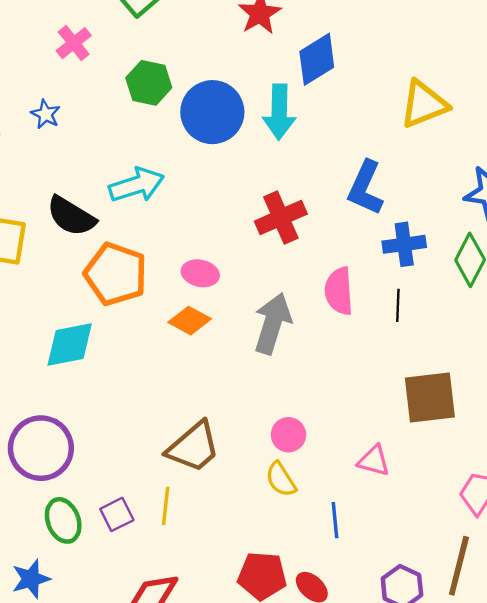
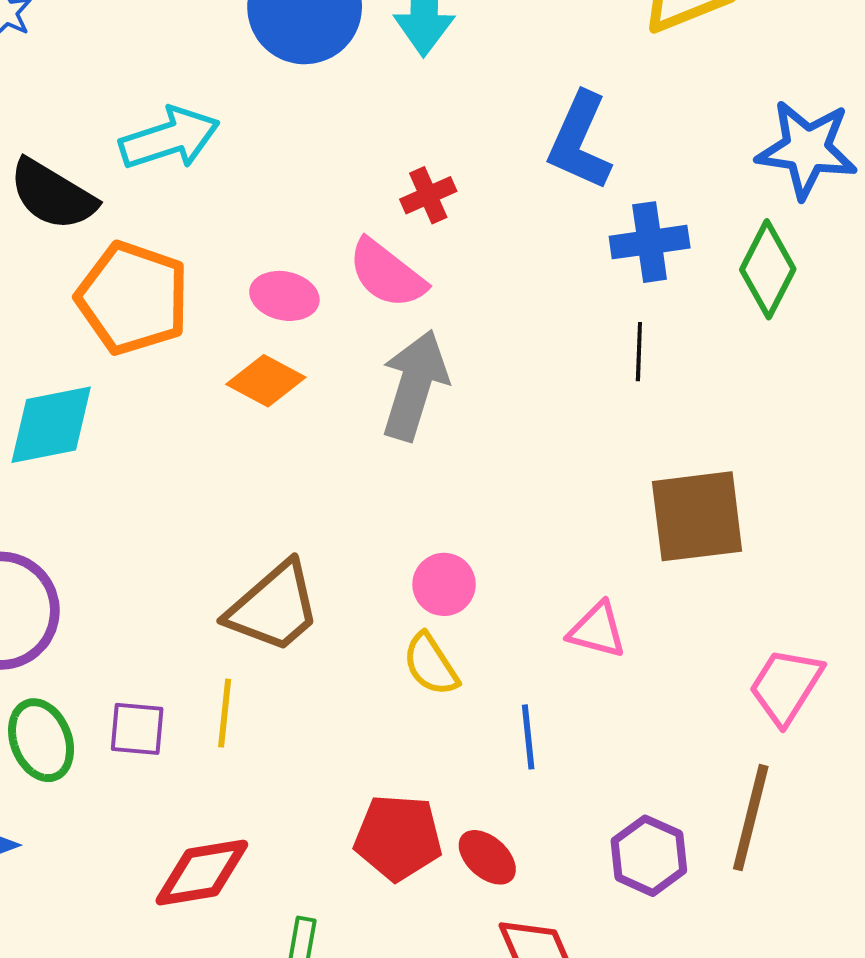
red cross: (281, 218) -> (428, 195), size x0.6
pink semicircle: (339, 291) -> (387, 274), moved, turned -48
purple square: (117, 514) -> (137, 729), turned 32

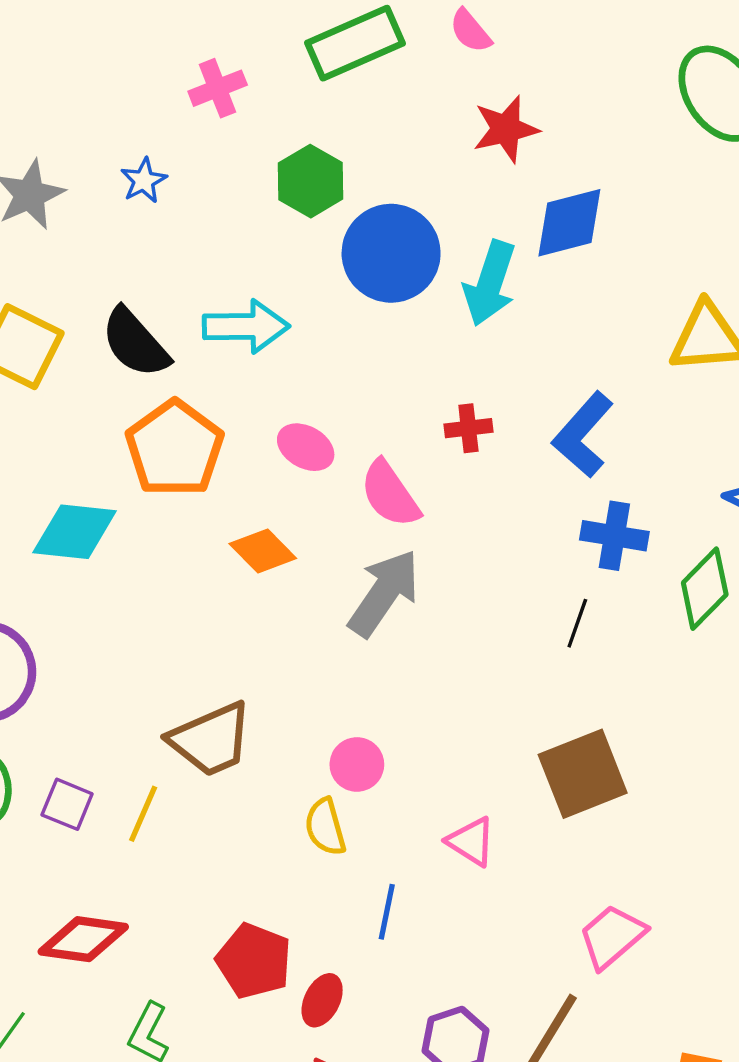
red cross: (428, 195) -> (468, 428), moved
pink ellipse: (284, 296) -> (306, 447), moved
brown square: (697, 516) -> (583, 774), turned -32
red ellipse: (487, 857) -> (322, 1000), turned 57

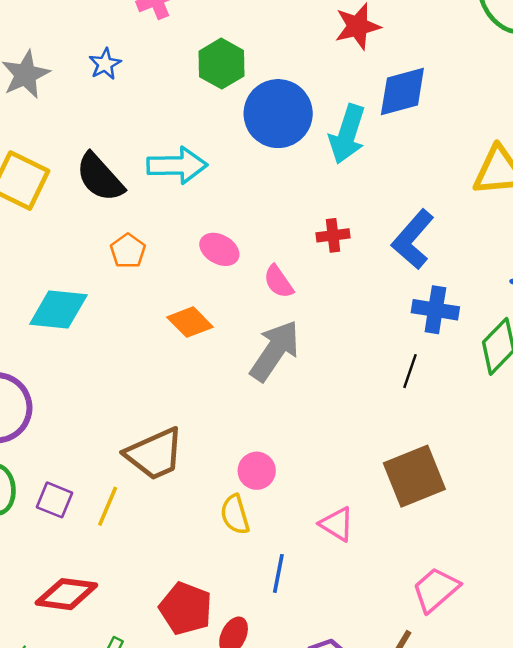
orange pentagon: (175, 448) -> (128, 251), size x0.5
pink semicircle: (390, 494) -> (278, 282), size x0.7

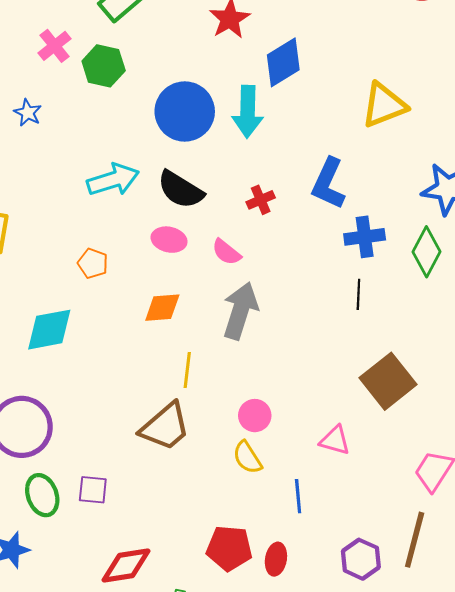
green hexagon: (221, 64) -> (104, 66), moved
black semicircle: (100, 177) -> (181, 190), moved
orange diamond: (190, 322) -> (162, 308), turned -33
yellow line: (108, 506) -> (187, 370), moved

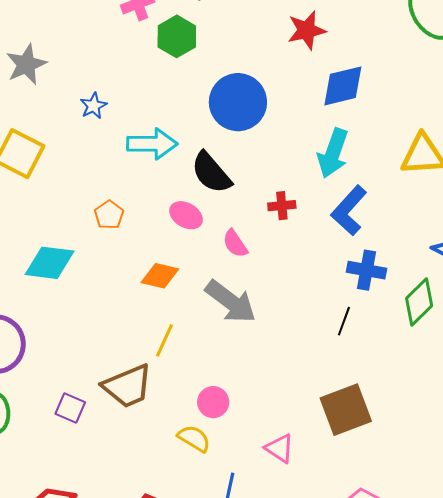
cyan arrow: (248, 112) -> (333, 153), moved
blue star: (28, 113) -> (93, 106), moved
gray arrow: (240, 311) -> (231, 302), turned 92
yellow semicircle: (247, 458) -> (194, 438), turned 136
purple square: (93, 490) -> (70, 408), moved

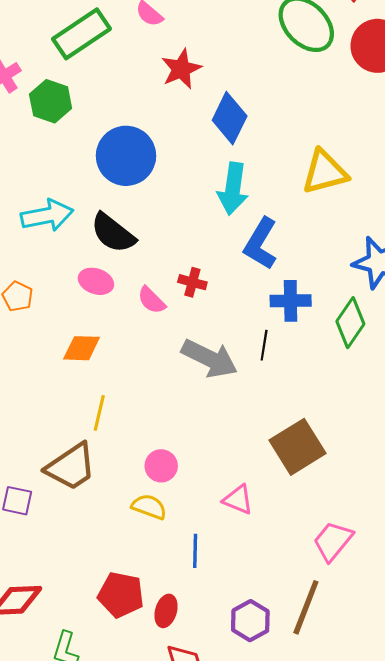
blue diamond: (343, 86) -> (230, 118), turned -39
red cross: (282, 206) -> (192, 282), moved, turned 32
gray arrow: (231, 302) -> (209, 358), moved
black line: (344, 321) -> (264, 345), moved

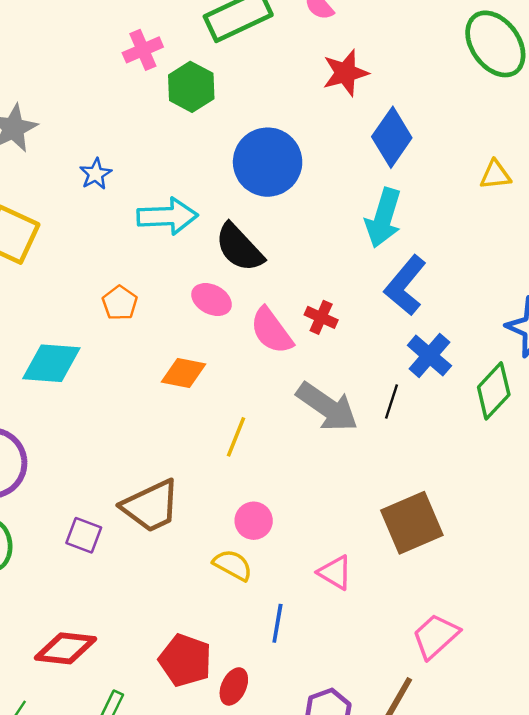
yellow triangle: (325, 172) -> (495, 175), moved, size x0.6
pink semicircle: (152, 300) -> (271, 331), size x1.4
blue cross: (291, 301) -> (429, 356), turned 33
yellow line: (99, 413) -> (236, 437), moved

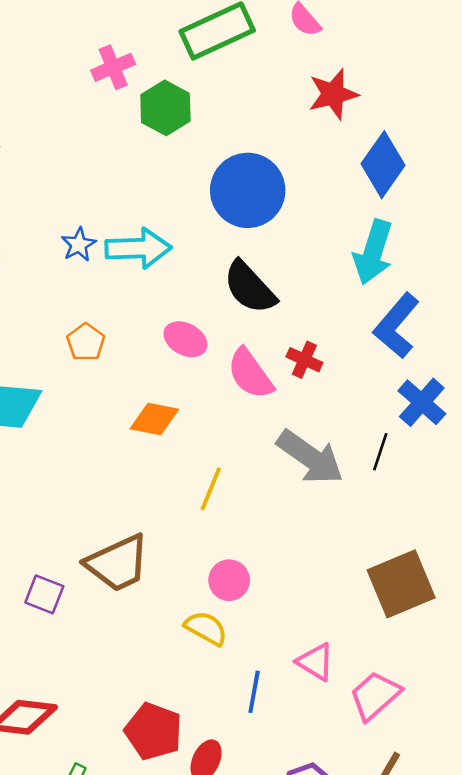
blue star: (96, 174) -> (79, 245), moved
black semicircle: (239, 248) -> (250, 287), moved
pink triangle: (335, 572) -> (315, 662), moved
pink trapezoid: (436, 636) -> (375, 696), moved

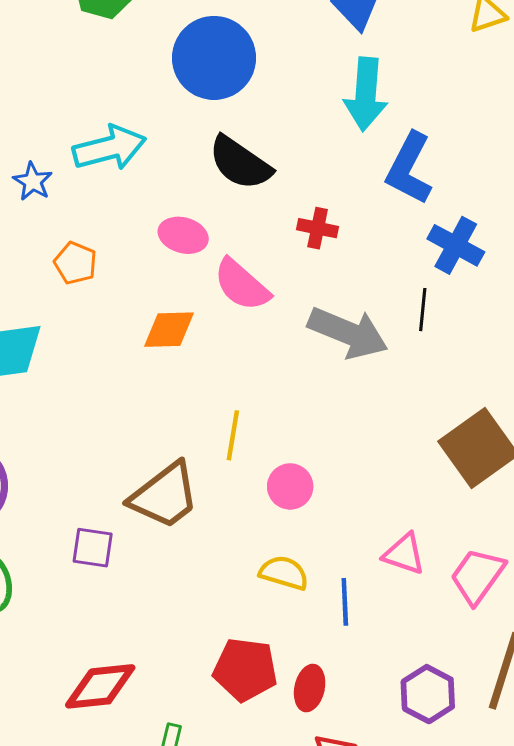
blue star: (79, 245) -> (33, 181), moved
pink semicircle: (250, 374) -> (242, 285), moved
yellow line: (211, 489) -> (233, 435), moved
yellow semicircle: (206, 628) -> (284, 573), moved

